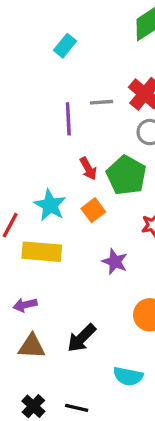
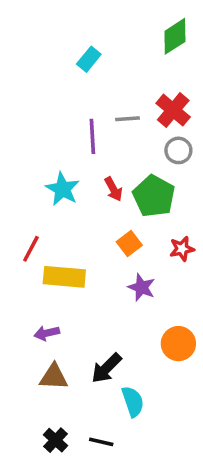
cyan star: (50, 205) -> (63, 189), moved
orange square: (93, 210) -> (129, 244), moved
cyan semicircle: (128, 376) -> (133, 402), moved, turned -120

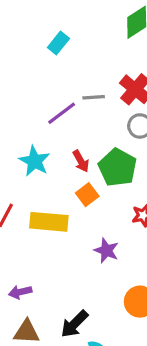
purple line: (92, 136) -> (62, 113), turned 56
orange square: (129, 244) -> (87, 195), moved
yellow rectangle: (64, 277) -> (49, 222), moved

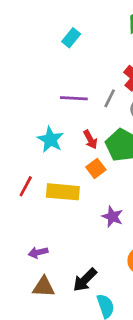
gray line: (94, 97) -> (110, 98), moved, turned -60
purple line: (62, 113) -> (74, 98), turned 40

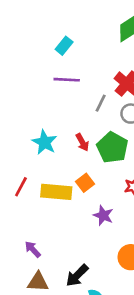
purple line: (74, 98) -> (67, 80), moved
orange square: (96, 168) -> (85, 183), moved
purple arrow: (38, 252) -> (33, 249), turned 60

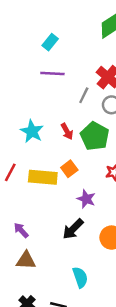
black arrow: (77, 275) -> (73, 229), moved

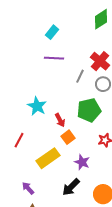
red arrow: (67, 131) -> (60, 120), moved
green pentagon: (95, 136) -> (89, 110), turned 30
yellow rectangle: (43, 177) -> (48, 158), moved, turned -40

